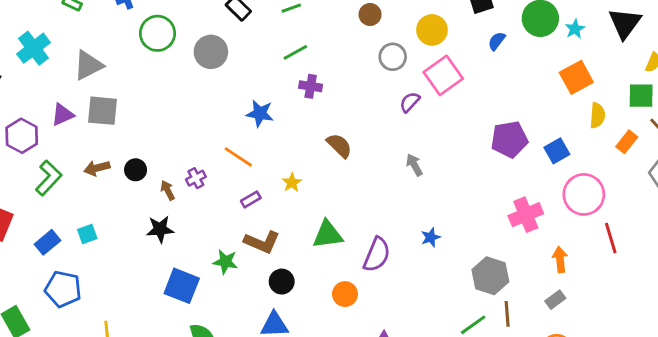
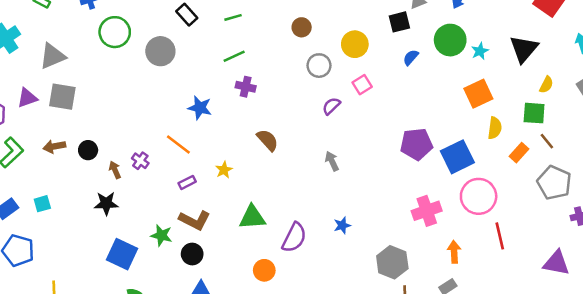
pink square: (443, 75) -> (362, 85), size x0.6
blue square: (557, 151) -> (457, 157), size x1.5
purple cross: (196, 178) -> (140, 161), turned -30
black circle: (282, 282) -> (192, 254), moved

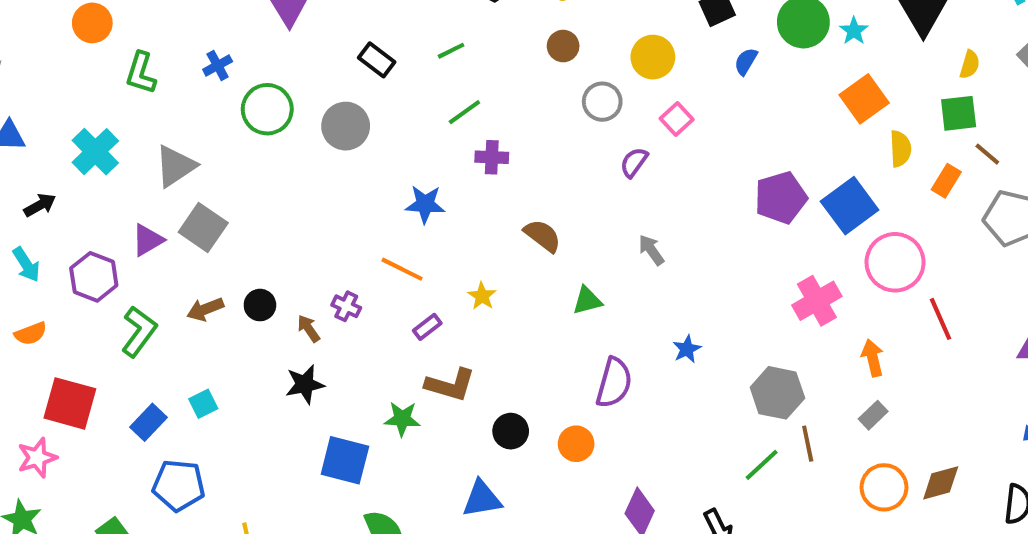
gray square: (62, 97) -> (203, 228), turned 36
green triangle: (252, 217) -> (587, 301), moved, size x0.7
black circle: (192, 254) -> (511, 431), moved

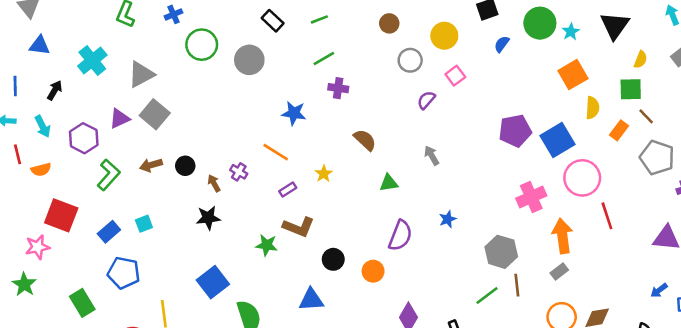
black arrow: (40, 205) -> (55, 90), turned -36
orange arrow: (873, 358) -> (562, 236), size x1.5
blue square: (345, 460) -> (213, 282), moved, turned 32

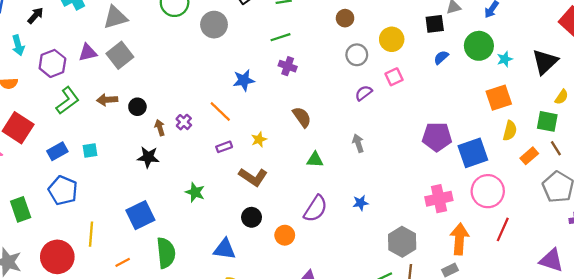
blue star: (294, 113) -> (244, 80), turned -30
red line: (607, 216) -> (503, 229), turned 30
brown L-shape: (299, 227) -> (253, 177), moved

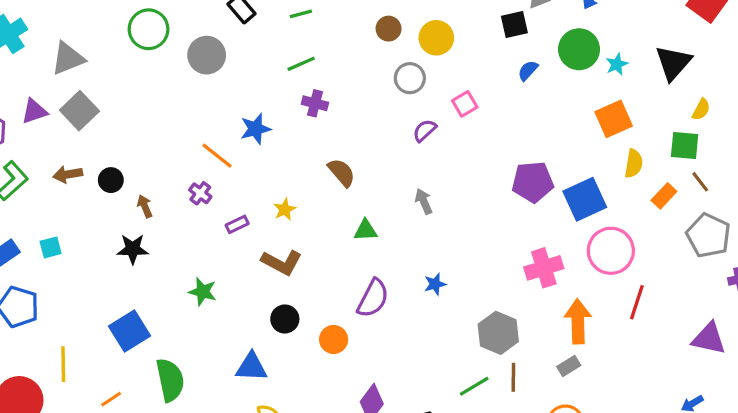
yellow circle: (392, 39) -> (436, 38), moved
orange line: (220, 111) -> (217, 156), moved
purple cross: (184, 122) -> (200, 193), moved

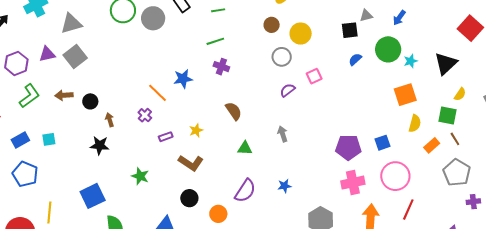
gray circle: (207, 55) -> (153, 18), moved
purple pentagon: (533, 182) -> (348, 147), moved
blue square: (585, 199) -> (382, 143), size x0.6

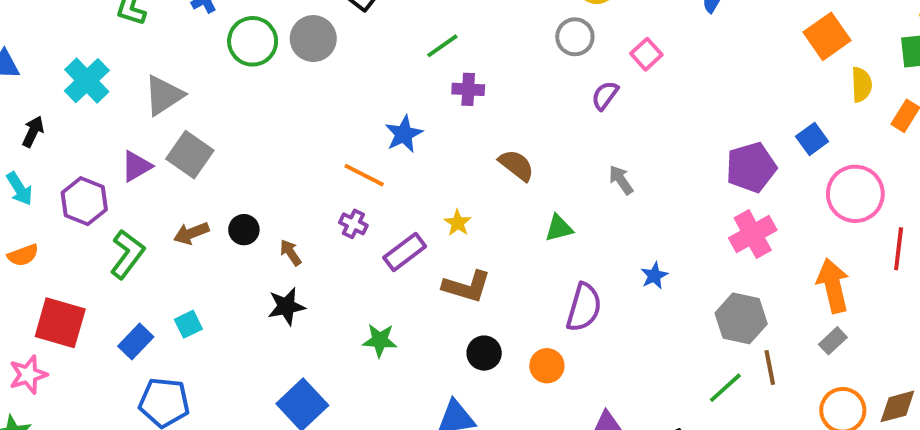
purple rectangle: (166, 137) -> (405, 252), size x1.5
pink cross: (353, 183) -> (753, 234), moved

